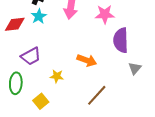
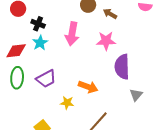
purple trapezoid: (31, 56) -> (46, 79), moved
yellow star: (57, 76) -> (67, 103), moved
green ellipse: (16, 83) -> (17, 78), moved

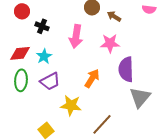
cyan star: (40, 43) -> (44, 56), moved
orange arrow: (88, 87) -> (92, 78), moved, turned -78
gray triangle: (136, 95) -> (140, 97), size x1.6
yellow star: (67, 103) -> (71, 105), size x1.5

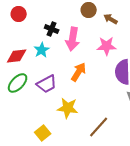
black cross: (42, 26) -> (52, 29), moved
cyan star: (44, 56) -> (42, 50), moved
orange arrow: (92, 78) -> (79, 72), moved
green ellipse: (21, 80) -> (18, 83), turned 40

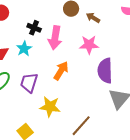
purple trapezoid: (47, 84) -> (29, 83), turned 135

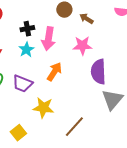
black cross: (34, 28) -> (27, 29), turned -32
cyan star: (24, 49) -> (26, 50), moved
purple trapezoid: (29, 83) -> (22, 84), turned -85

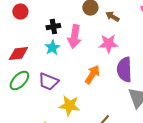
orange arrow: (54, 72) -> (92, 75), moved

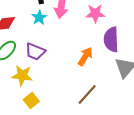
orange arrow: (92, 75) -> (85, 56), moved
yellow star: (69, 106) -> (22, 76), moved

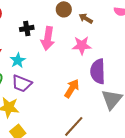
cyan star: (39, 18) -> (18, 60), moved

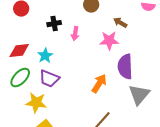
brown arrow: (86, 18) -> (120, 23), moved
pink arrow: (48, 38) -> (75, 34), size x0.6

